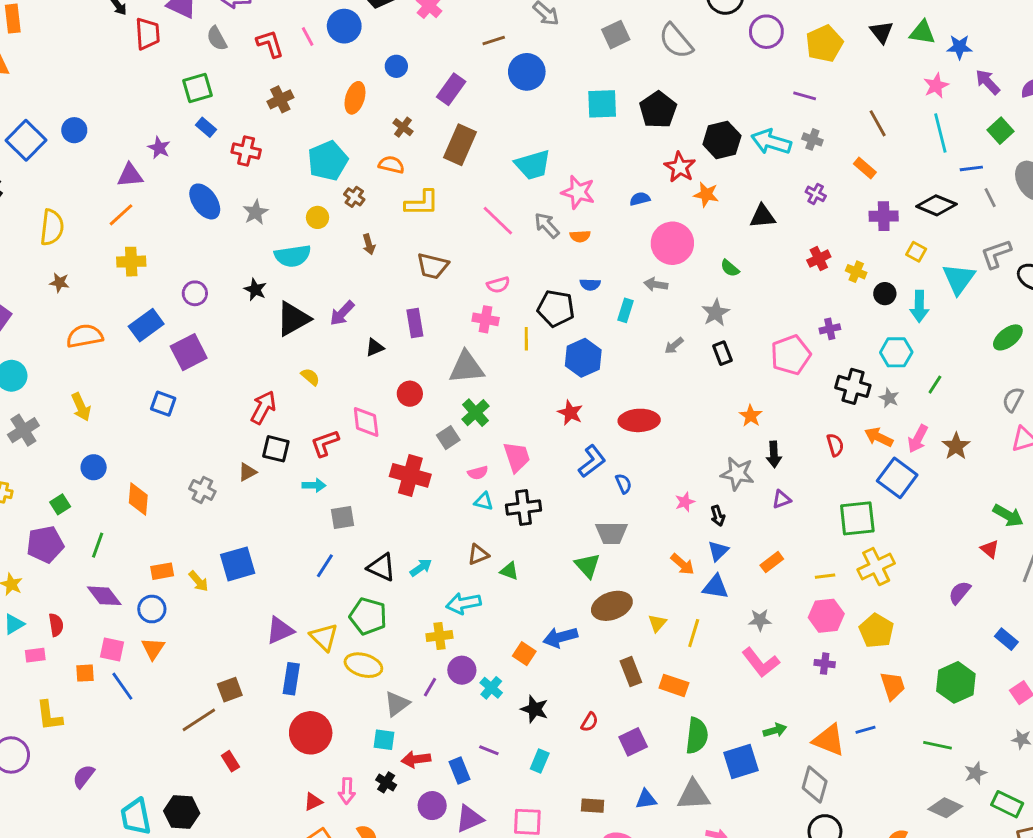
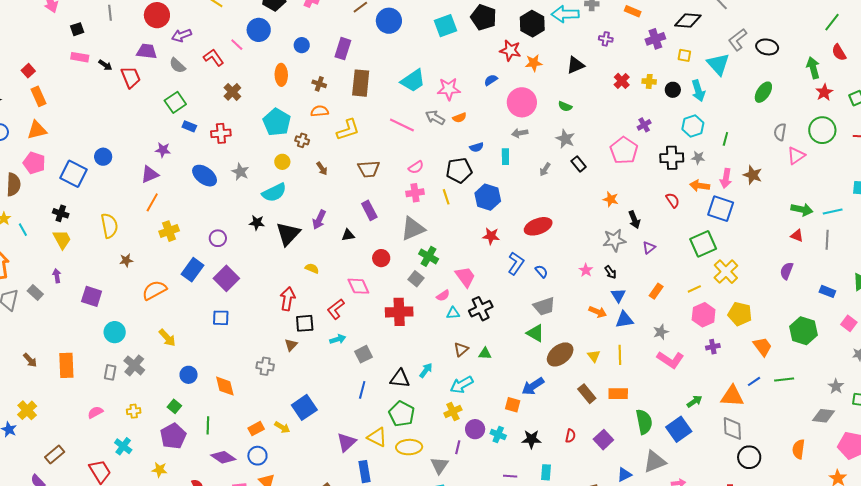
black triangle: (375, 347) -> (348, 235), turned 32
green pentagon: (368, 616) -> (402, 414), turned 30
green line: (937, 745) -> (784, 380), moved

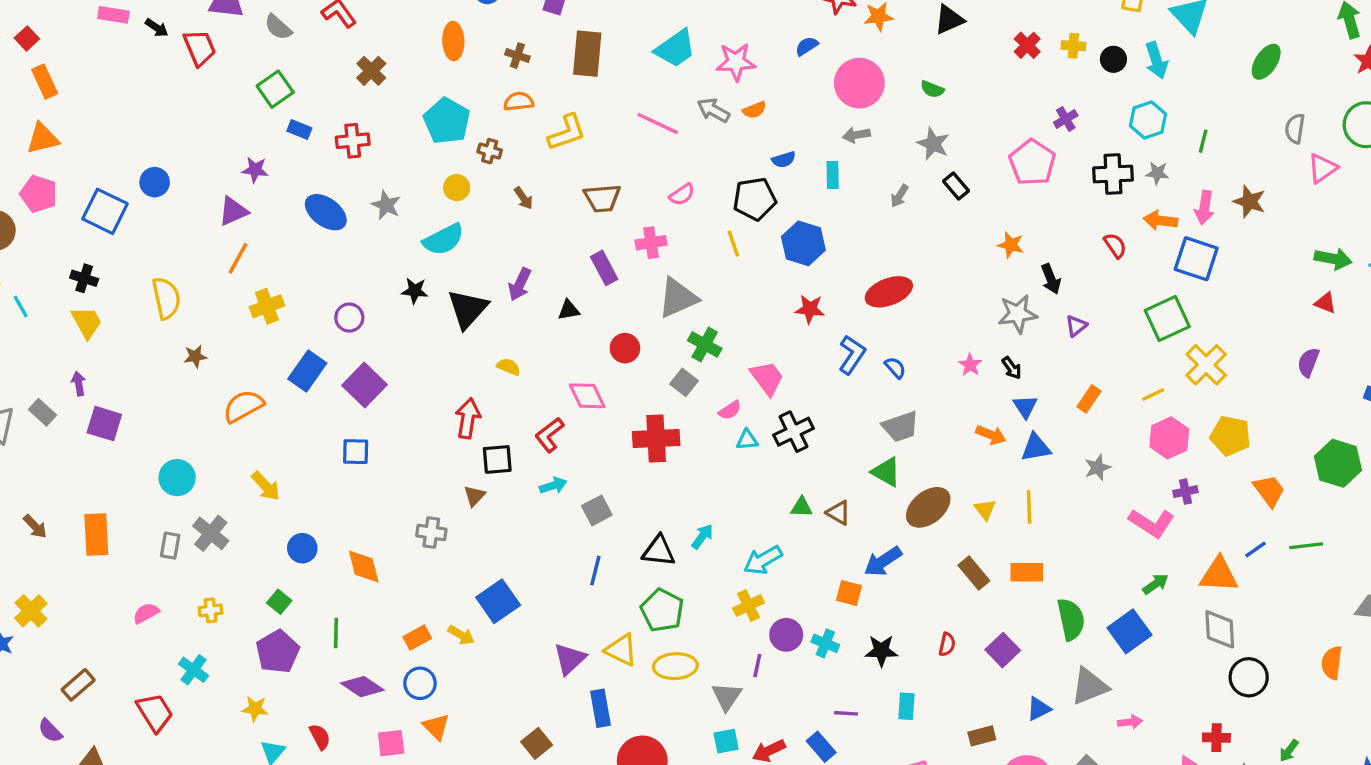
pink cross: (415, 193) -> (651, 243), moved
purple square: (92, 296) -> (104, 424), moved
brown triangle: (461, 349) -> (838, 513), moved, turned -49
pink L-shape: (670, 360) -> (1152, 523), moved

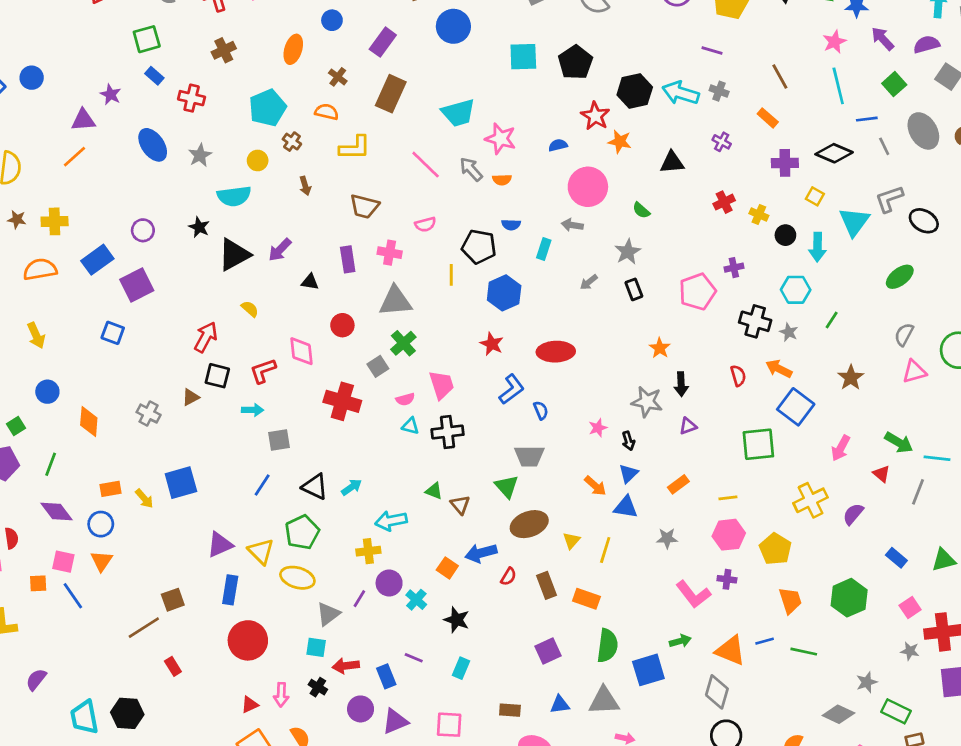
pink arrow: (1204, 208) -> (841, 448), moved
yellow cross: (267, 306) -> (55, 221), moved
yellow cross: (1206, 365) -> (811, 500), moved
red semicircle: (947, 644) -> (508, 577), moved

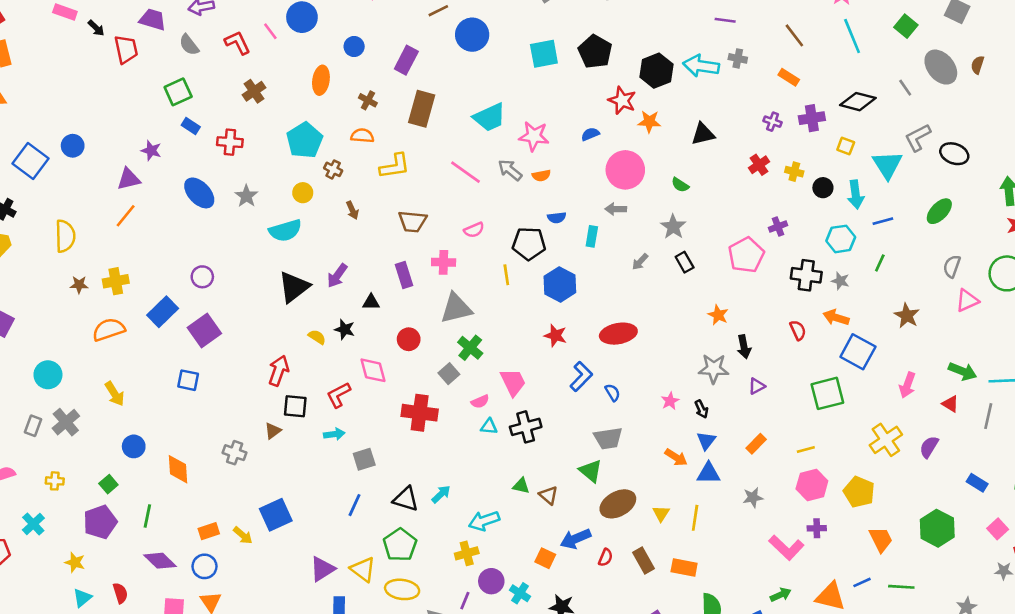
blue line: (867, 119) -> (883, 221), moved
purple cross: (722, 142) -> (773, 122), moved
black star: (199, 227) -> (345, 329), moved

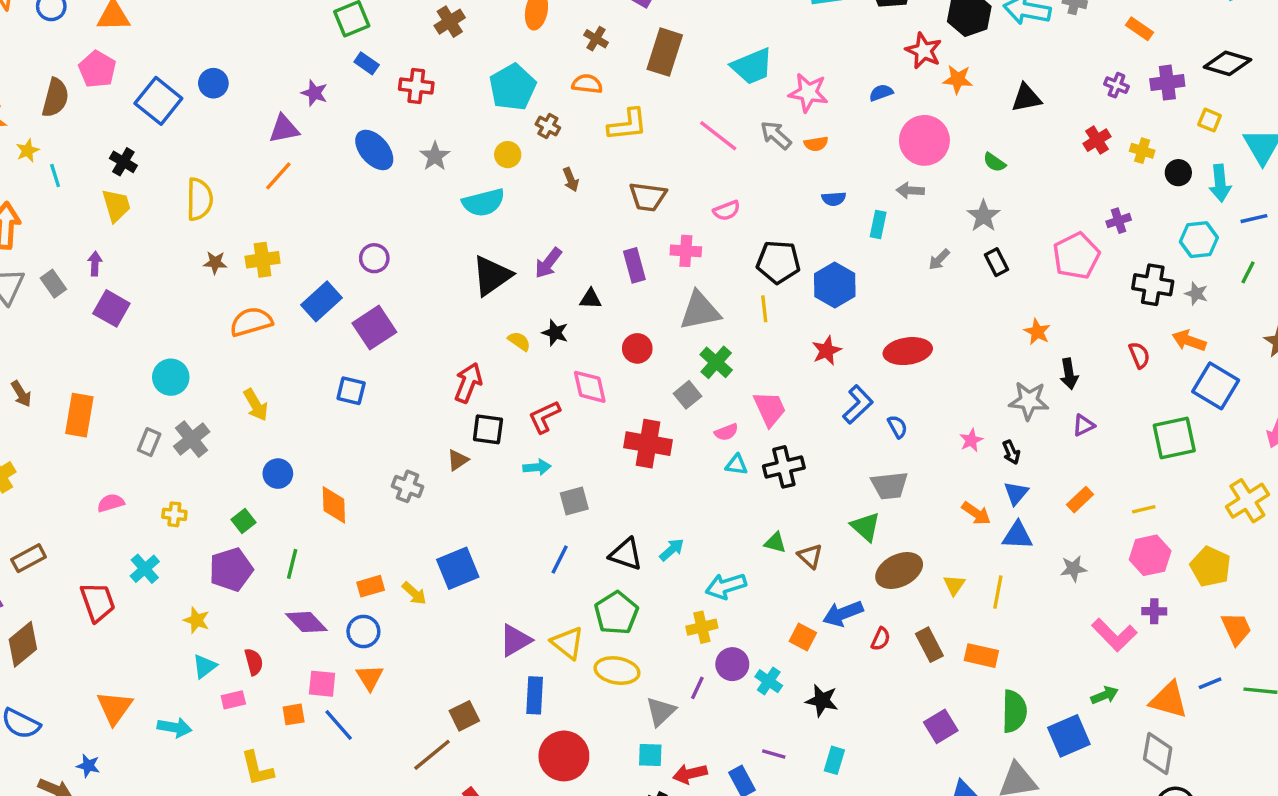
black pentagon: (529, 244) -> (778, 262), moved
yellow line: (506, 275) -> (764, 309), moved
red star: (555, 336) -> (827, 351), turned 30

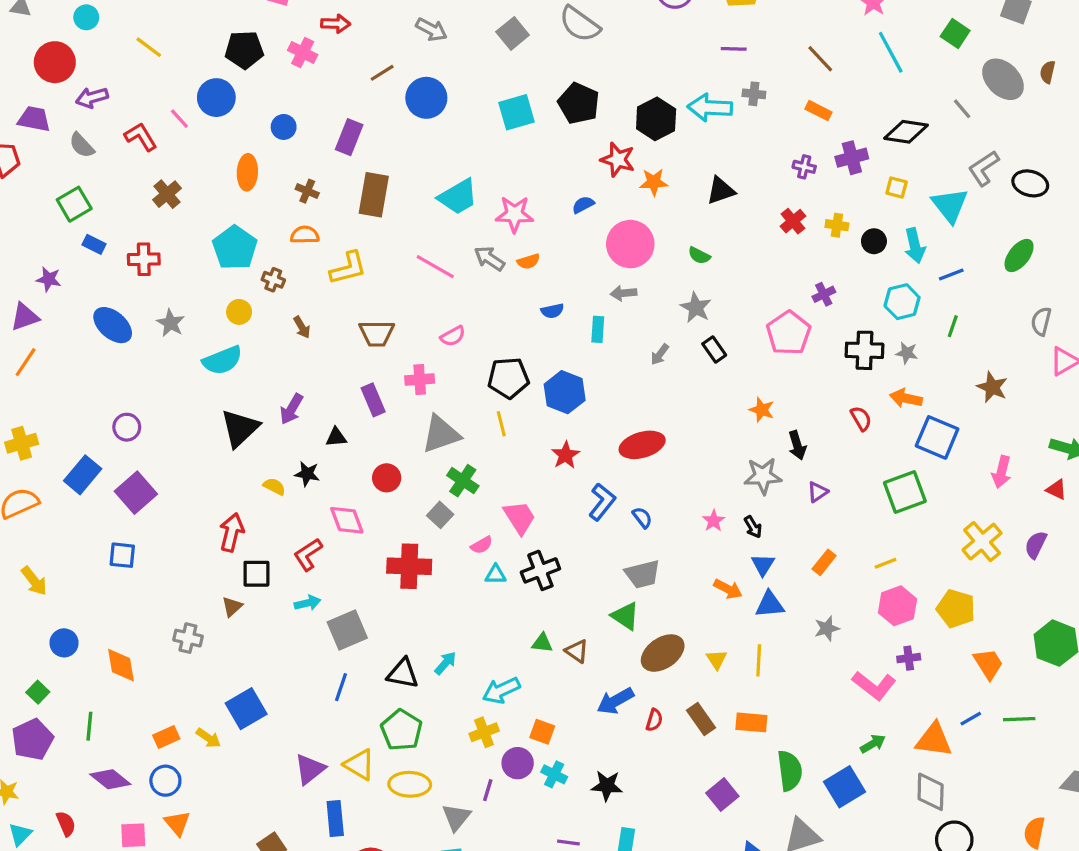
gray square: (574, 501) -> (347, 630), size x1.4
orange square: (803, 637) -> (542, 732), moved

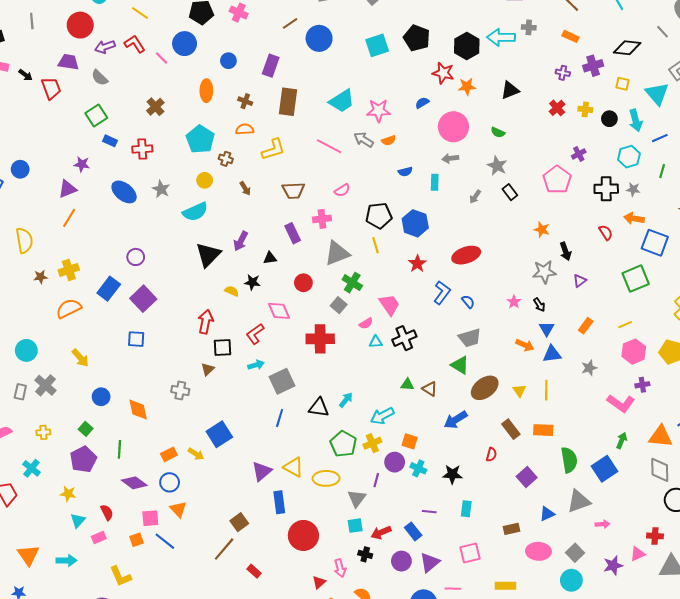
red L-shape: (141, 137) -> (135, 44), moved
red semicircle: (654, 720) -> (491, 455), moved
green pentagon: (402, 730) -> (343, 444), moved
green arrow: (873, 744) -> (622, 441), turned -35

